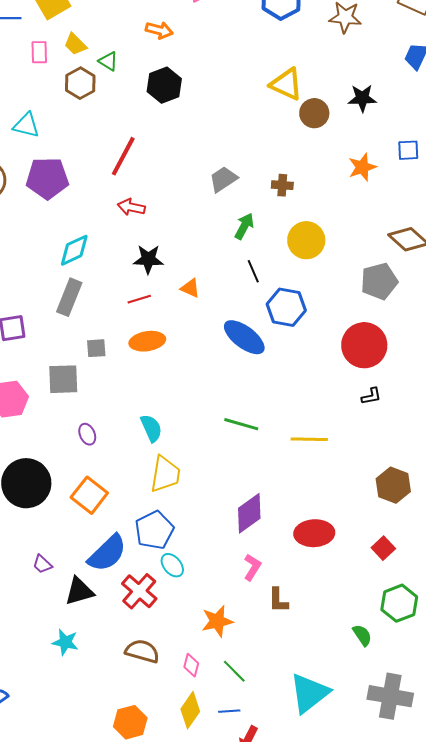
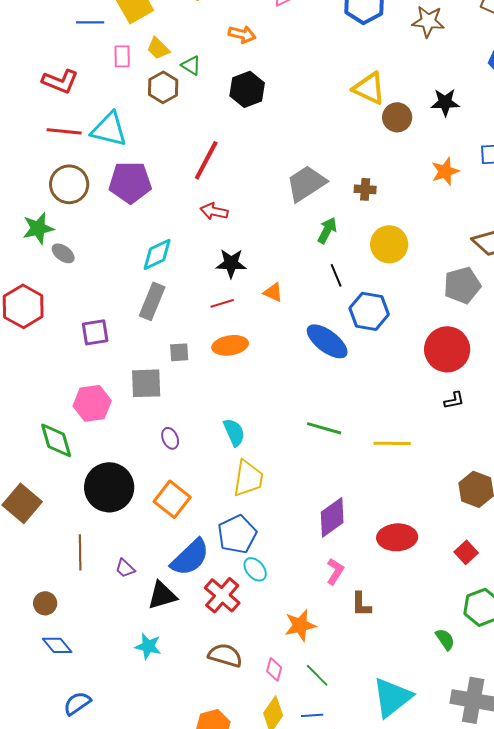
cyan triangle: (26, 125) -> (109, 129), size x1.4
gray trapezoid: (223, 179) -> (306, 183), size x1.4

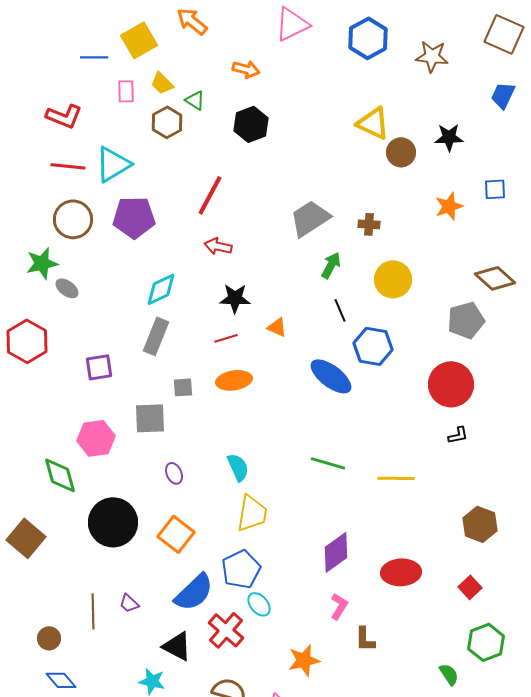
cyan triangle: (109, 129) -> (113, 164), turned -45
brown line: (80, 552) -> (93, 611), moved
black triangle: (162, 595) -> (177, 646), moved, turned 44

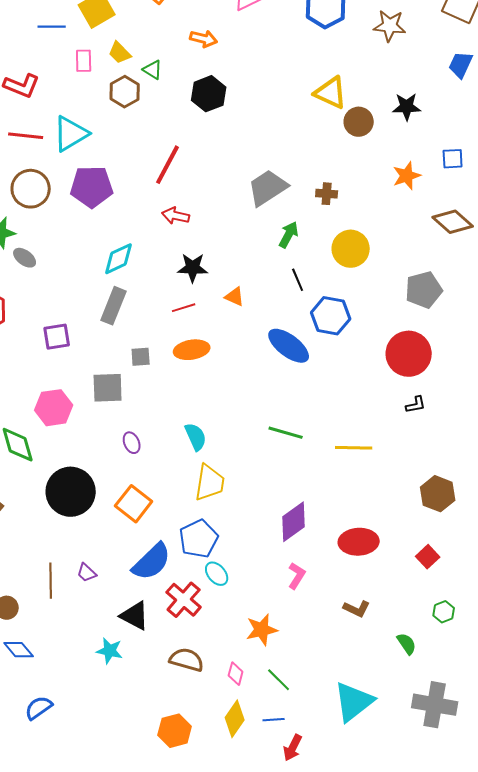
brown diamond: (495, 278) -> (453, 222), moved
brown L-shape: (365, 639) -> (357, 609), moved, turned -64
green hexagon: (486, 642) -> (444, 612), size x0.6

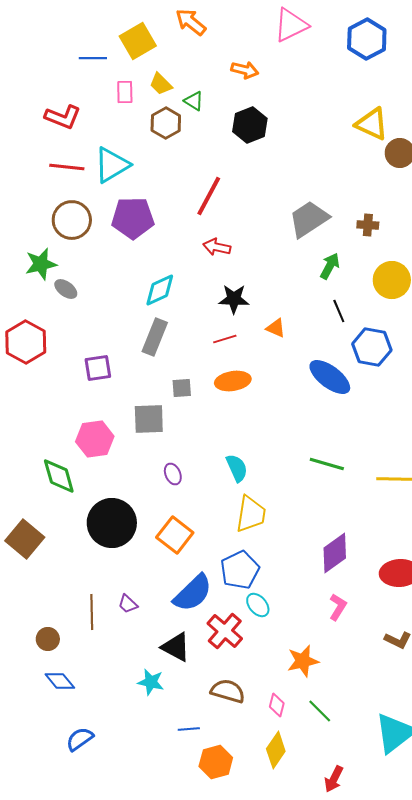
blue line: (274, 720) -> (189, 729), moved

